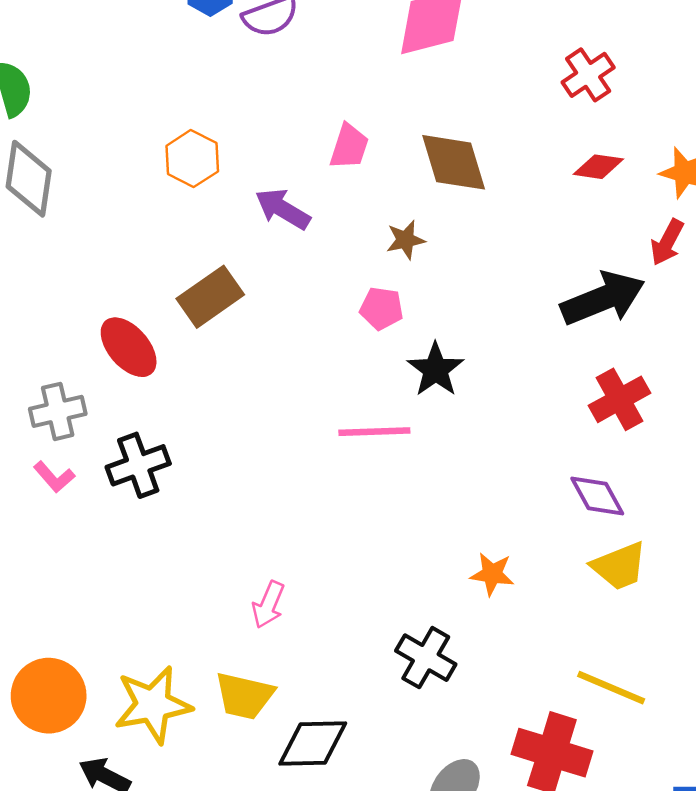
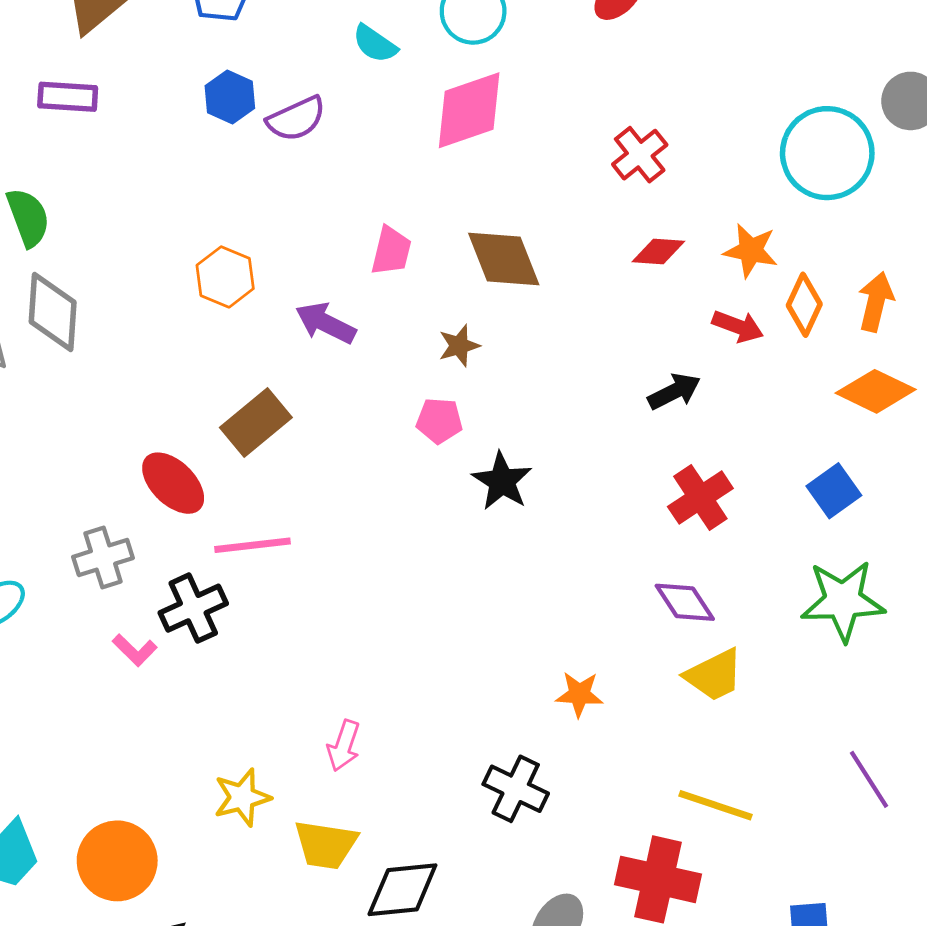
red arrow: (667, 242) -> (738, 326), turned -93
black arrow: (603, 298) -> (674, 391), size x0.6
pink line: (374, 432) -> (252, 545), moved
pink L-shape: (54, 477) -> (135, 650), moved
yellow star: (153, 705) -> (242, 797), moved, size x0.7

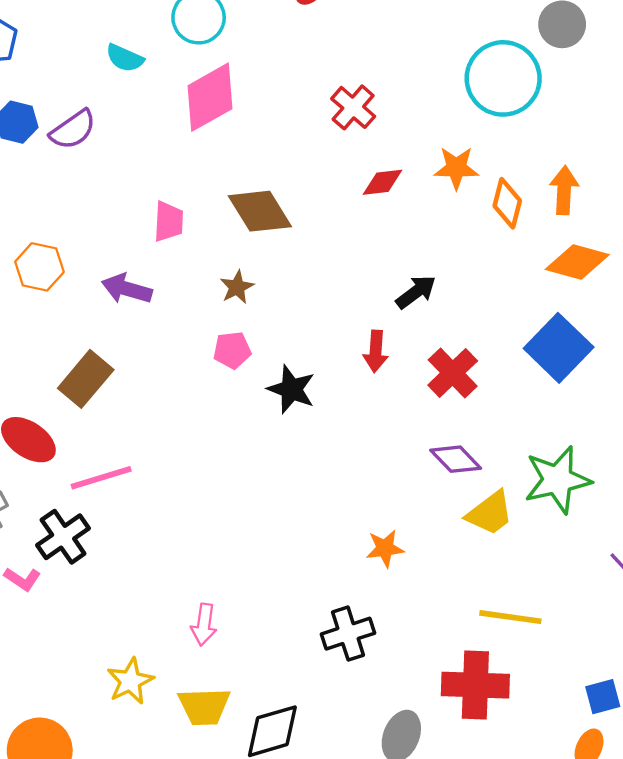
red arrow: (738, 326) -> (376, 351), moved, turned 84
blue square: (834, 491) -> (559, 348), size x1.5
green star: (843, 601) -> (558, 480), moved
black cross: (516, 789) -> (348, 634), turned -33

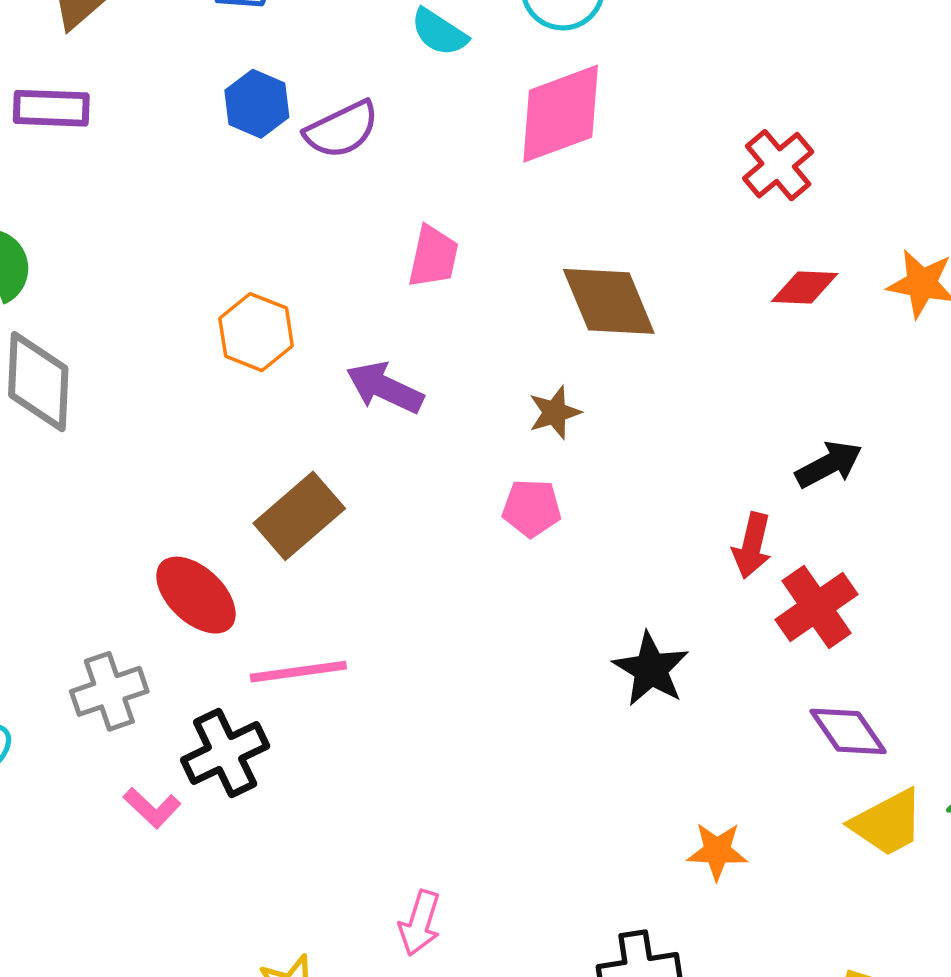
pink trapezoid: (169, 221) -> (433, 257), moved
red cross: (453, 373) -> (817, 607), moved
black star: (291, 389) -> (651, 669), moved

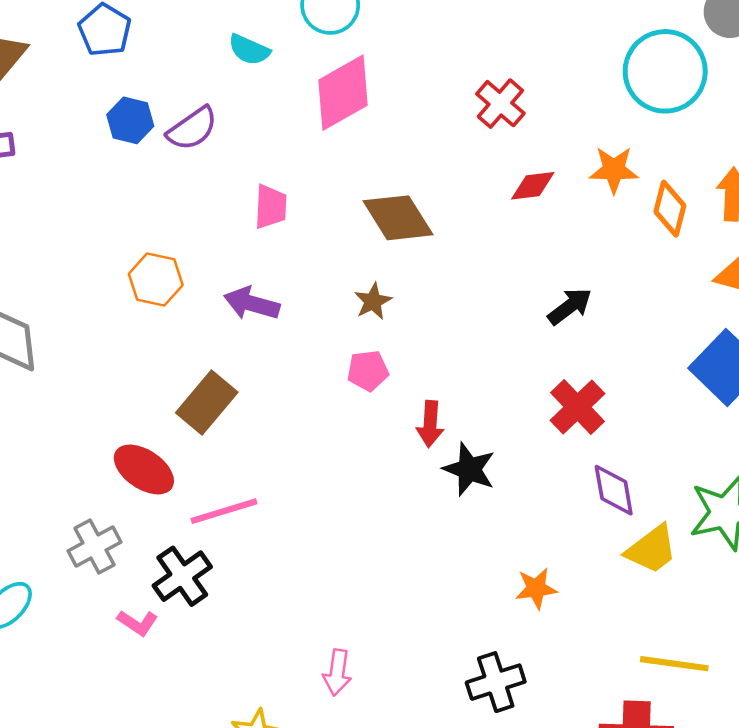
red arrow: (752, 546) -> (430, 424), moved
purple diamond: (848, 731) -> (614, 490), turned 34

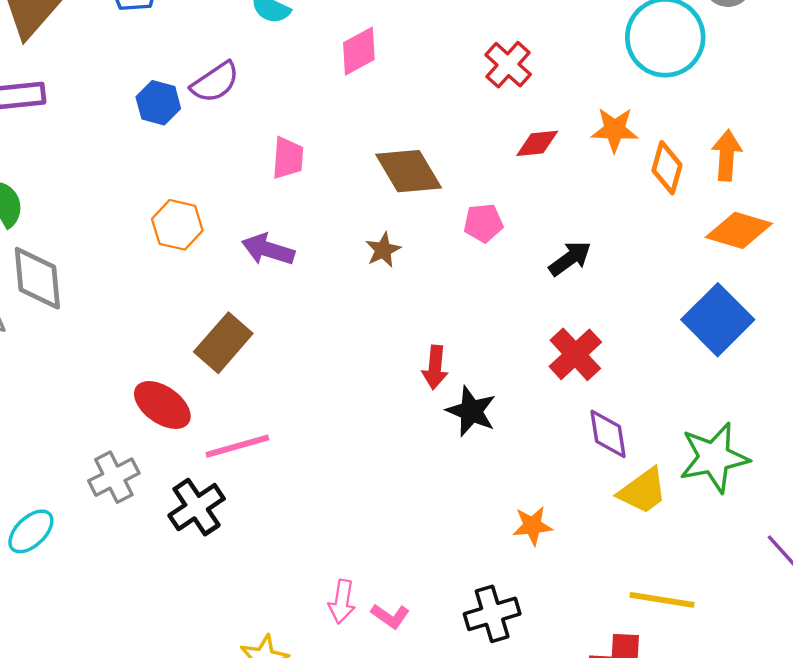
pink diamond: (343, 93) -> (359, 51), size x0.7
blue hexagon: (130, 120) -> (158, 103), moved
pink pentagon: (368, 371) -> (483, 223), moved
pink L-shape: (138, 623) -> (390, 616), moved

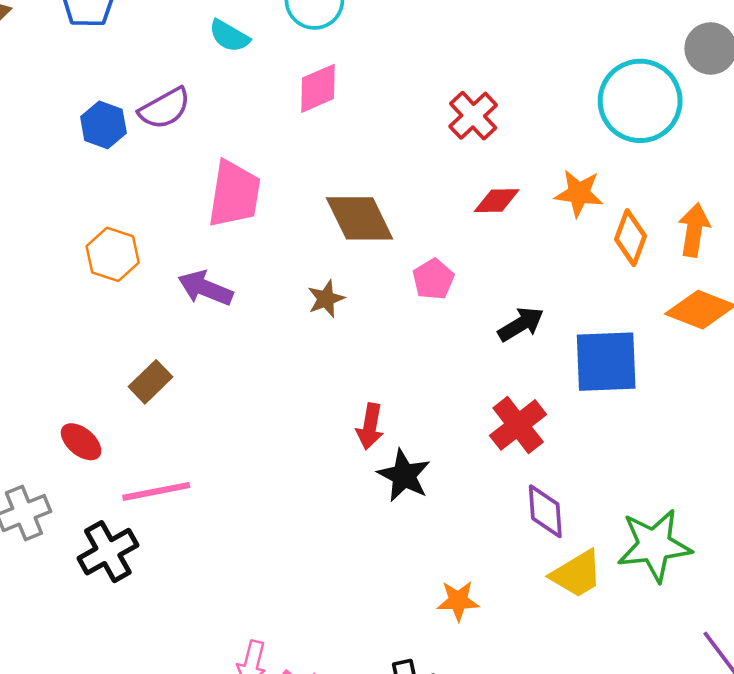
pink trapezoid: (288, 158) -> (234, 194), size x1.5
pink pentagon: (483, 223) -> (433, 279), turned -30
blue square: (718, 320) -> (606, 362), moved, turned 38
brown rectangle: (223, 343) -> (150, 382), size x0.7
red ellipse: (162, 405) -> (81, 442), size x0.7

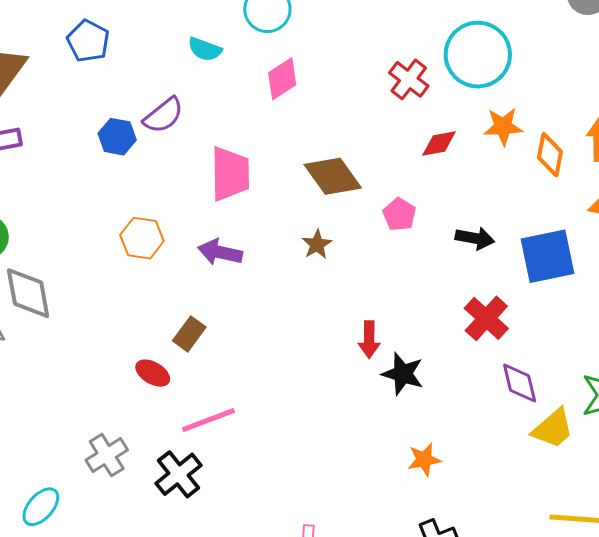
cyan circle: (640, 101) -> (478, 55), moved
black arrow: (521, 324) -> (475, 238), turned 51
red ellipse: (81, 442) -> (153, 373), moved
orange star: (458, 601) -> (424, 460), moved

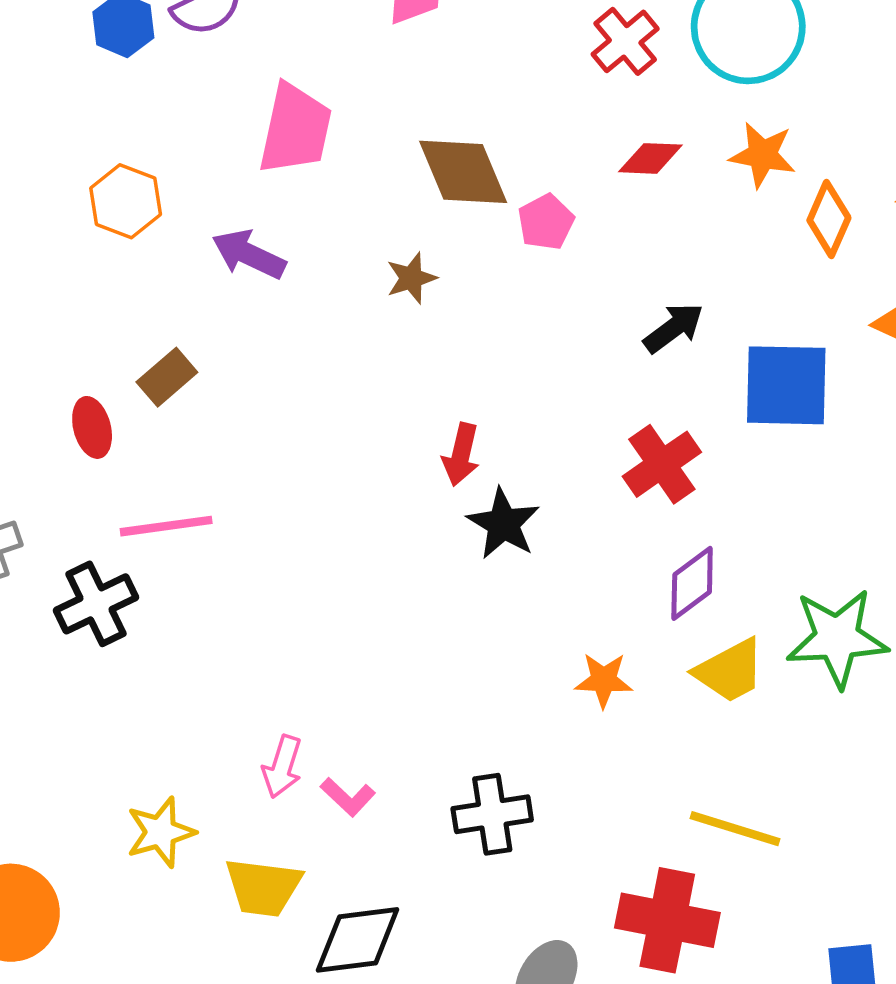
pink pentagon: (399, 214) -> (546, 222), moved
black arrow: (475, 238) -> (674, 328), turned -60
red ellipse: (153, 373) -> (92, 427), turned 32
purple diamond: (520, 383) -> (692, 583), turned 54
orange star: (424, 460) -> (604, 680), moved

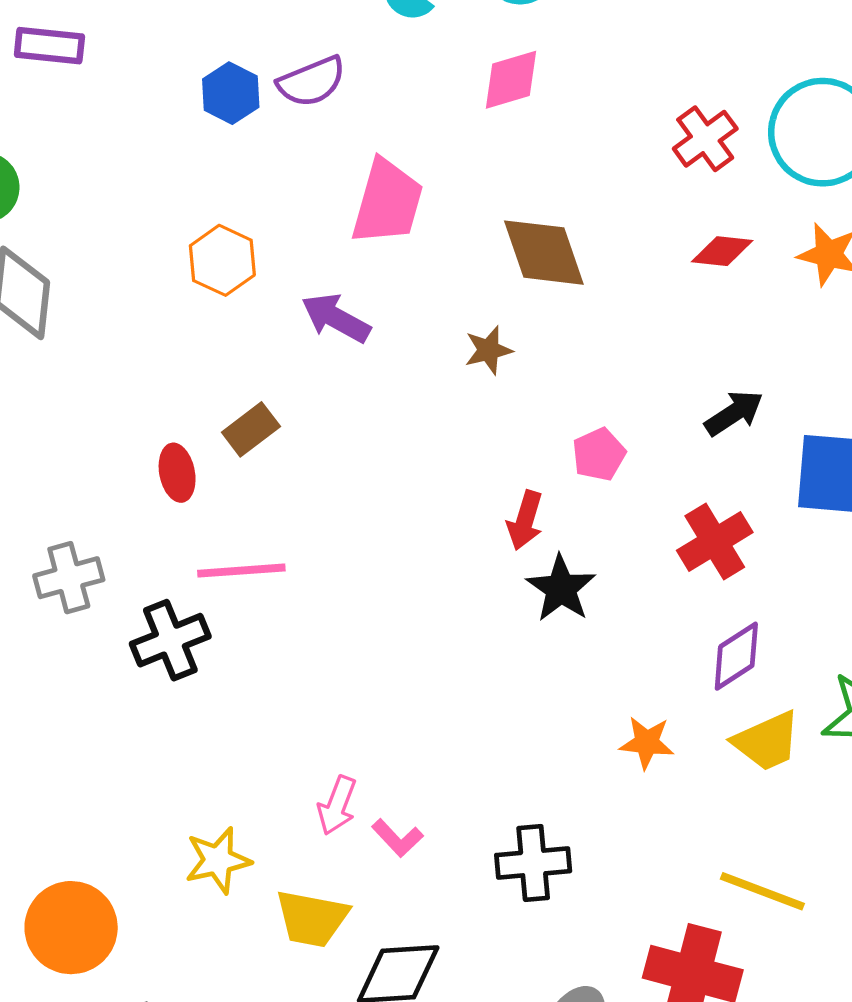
pink pentagon: (546, 222) -> (599, 454), moved

